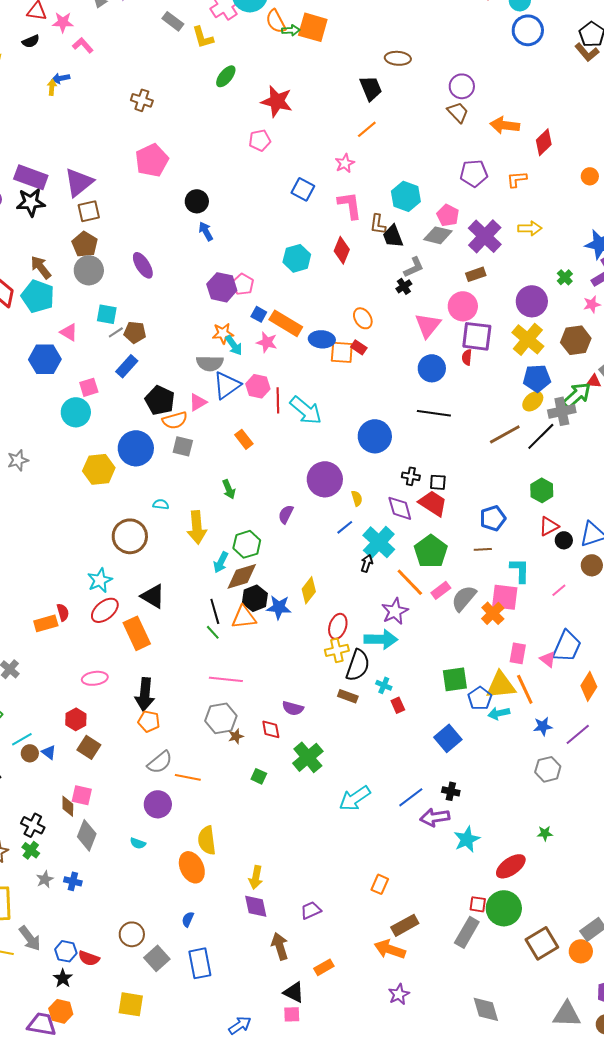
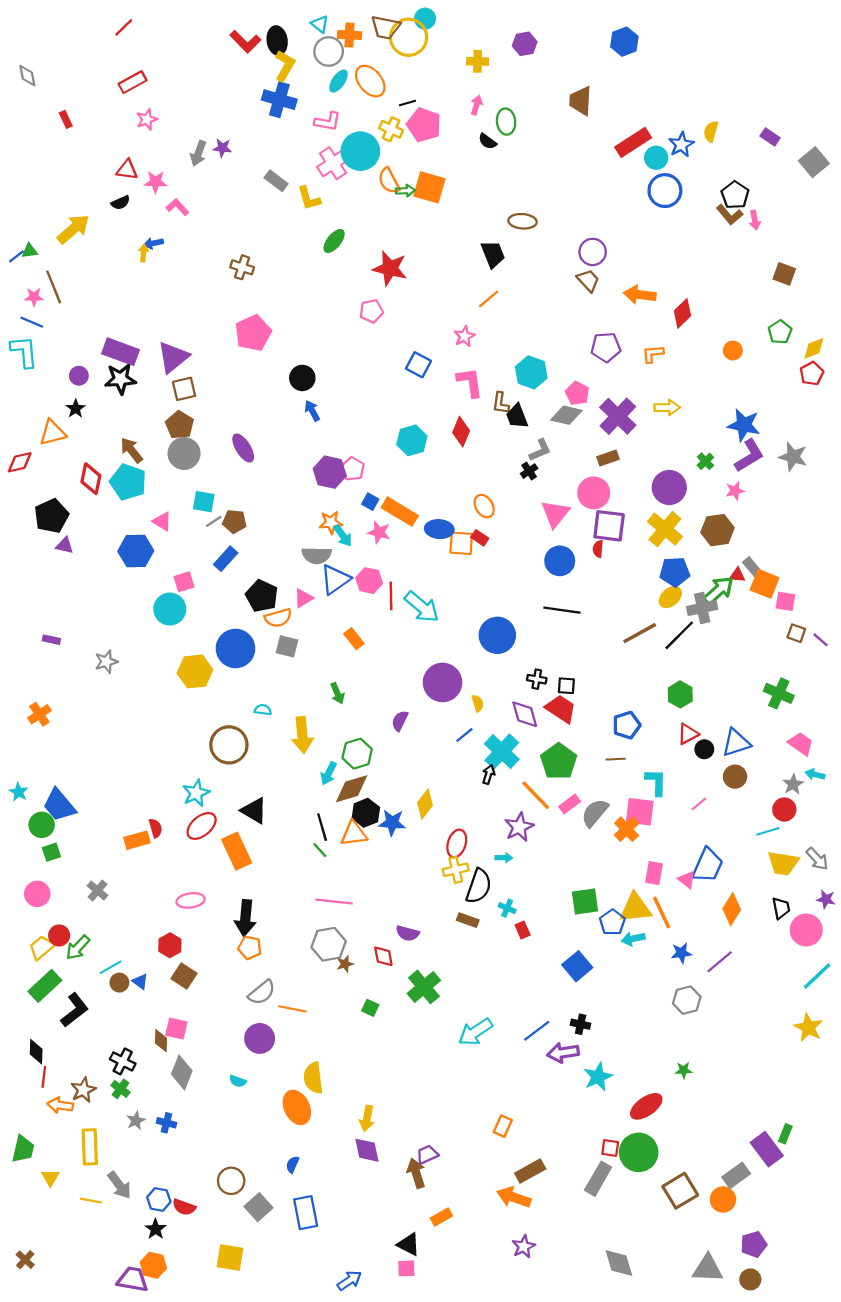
cyan arrow: (381, 639) -> (504, 858), size x0.5
brown arrow: (280, 946) -> (416, 1173), moved

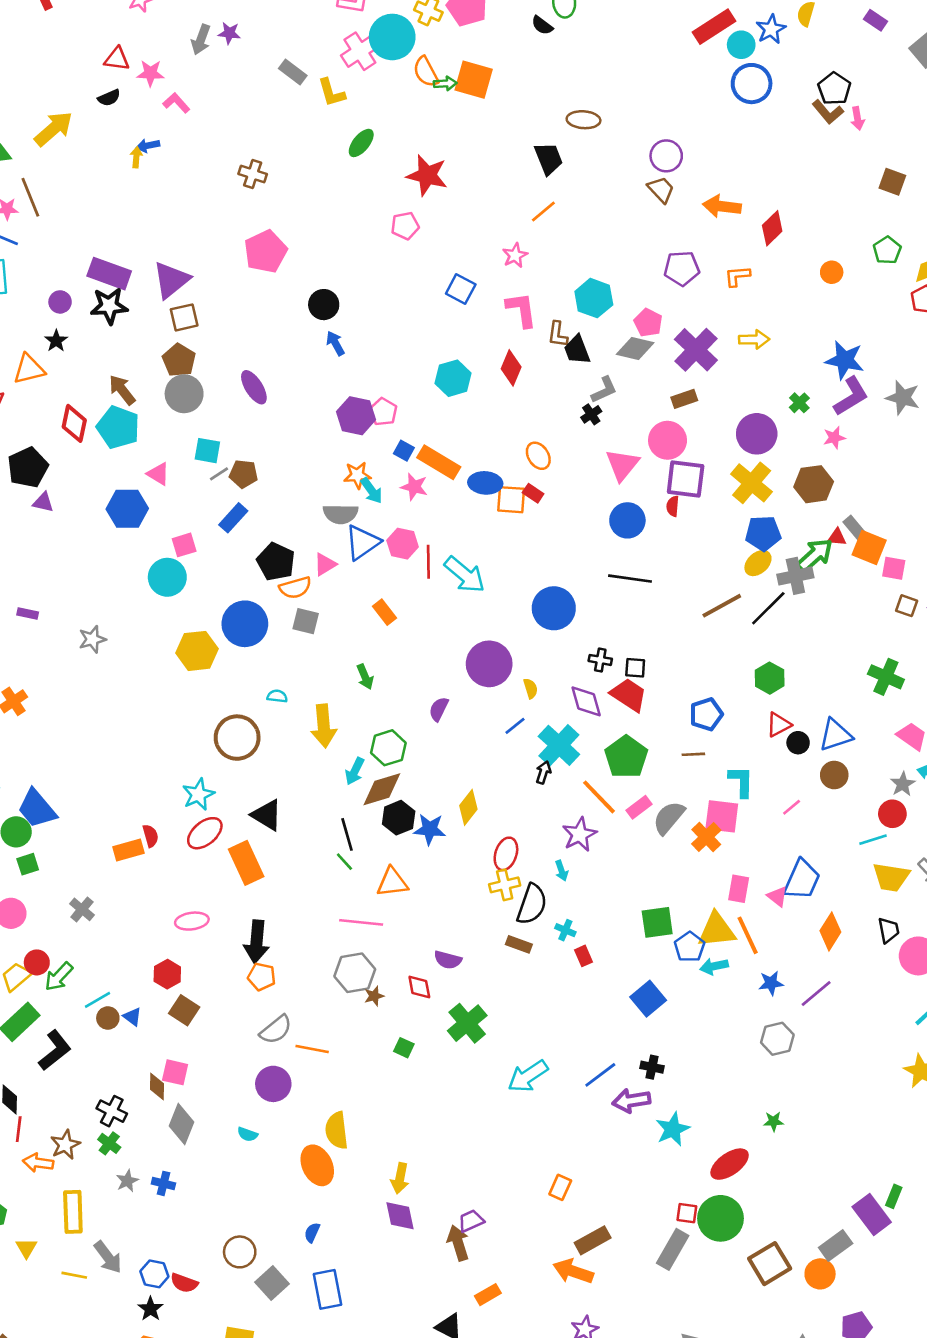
orange triangle: (354, 834) -> (392, 882), moved
cyan arrow: (504, 858) -> (562, 871), turned 70

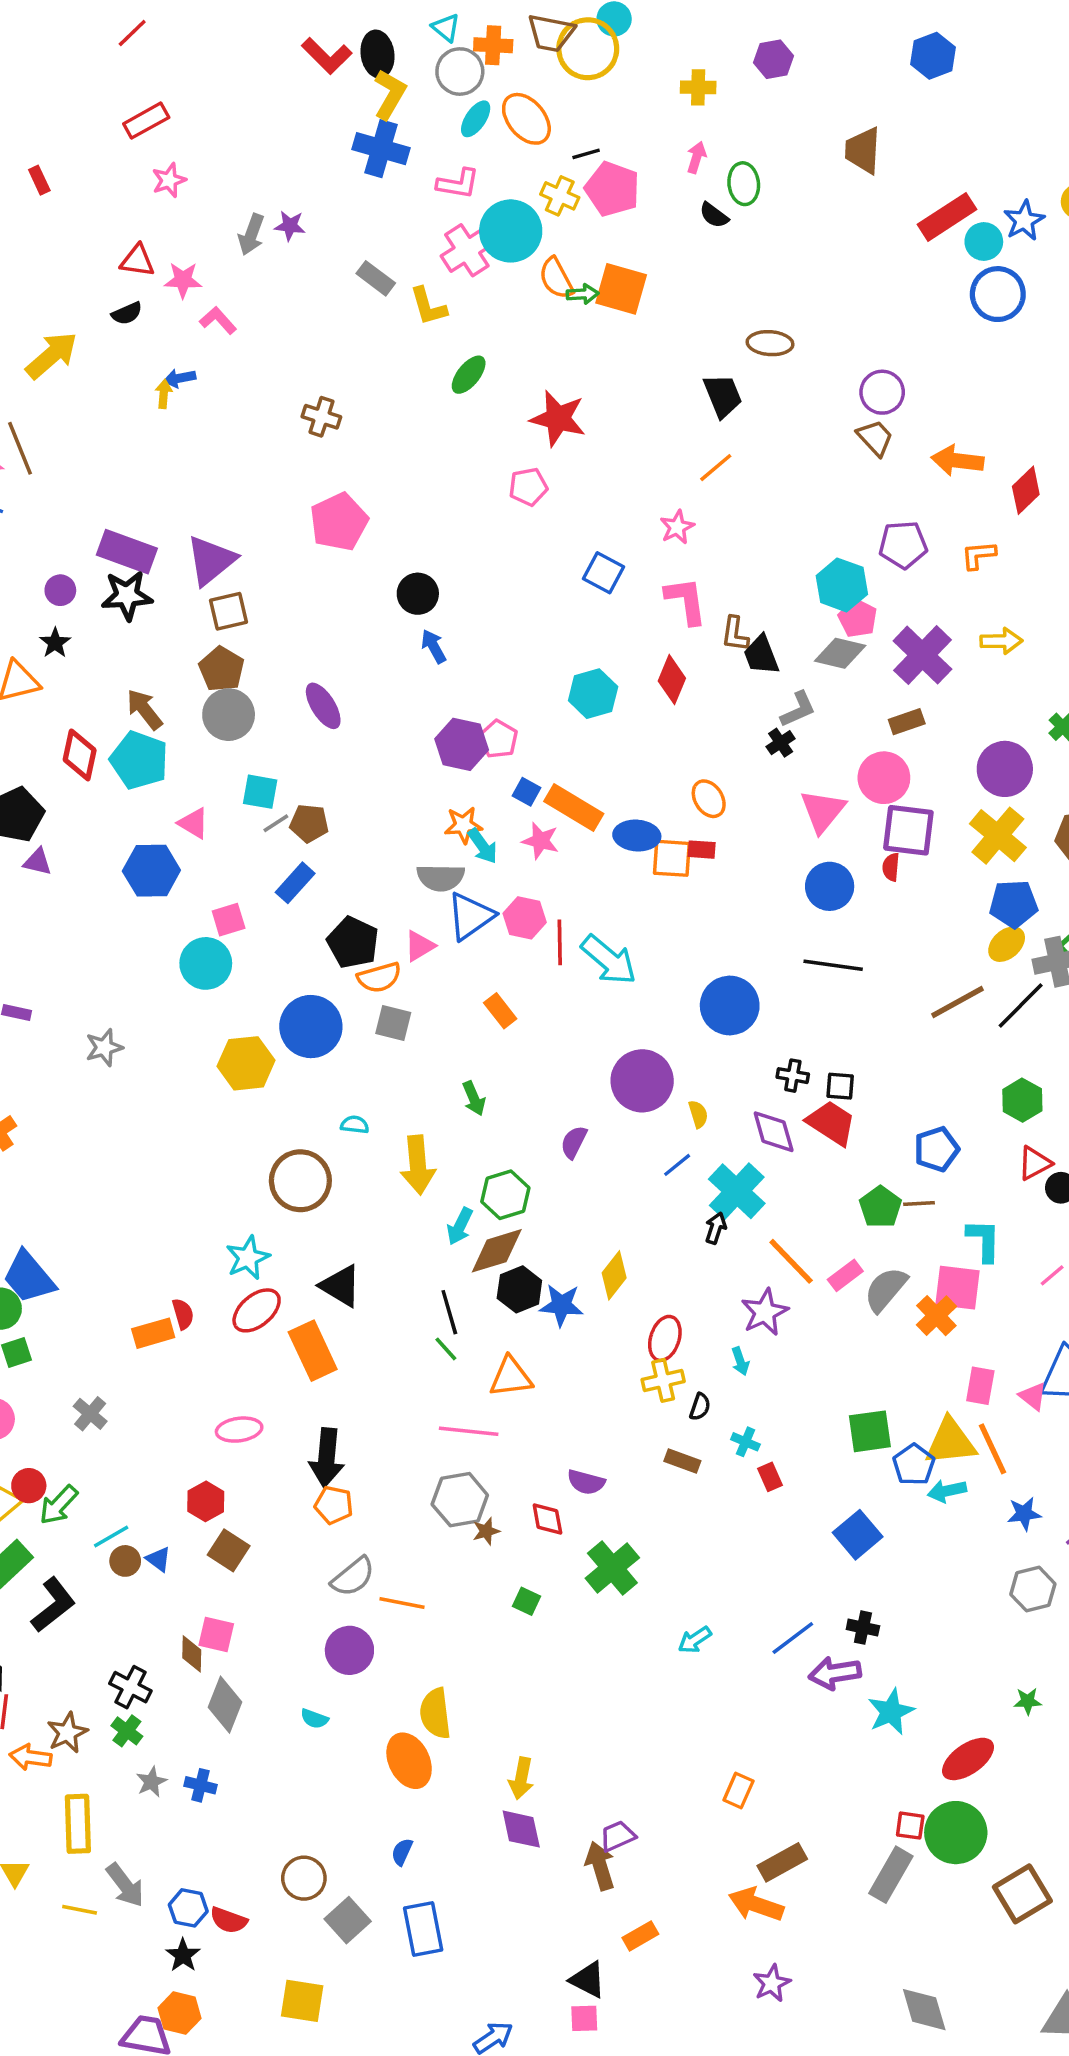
cyan hexagon: (594, 298) -> (842, 585), moved
red rectangle: (533, 493) -> (702, 850), turned -30
green pentagon: (626, 757) -> (880, 1207), moved, size x0.7
black semicircle: (532, 904) -> (700, 1407), size x0.5
cyan arrow: (528, 1076) -> (695, 1640), size x0.6

